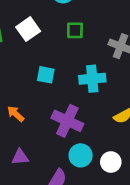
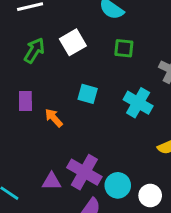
cyan cross: (92, 79) -> (138, 103), turned 30
orange arrow: (16, 114) -> (54, 118), moved
purple cross: (67, 121) -> (84, 172), moved

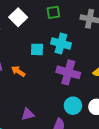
cyan cross: (138, 103) -> (61, 43), moved
purple cross: (84, 172) -> (68, 72), moved

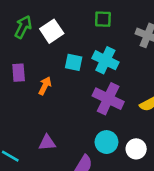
white square: (18, 17) -> (52, 31), moved
orange arrow: (18, 71) -> (45, 86), turned 72

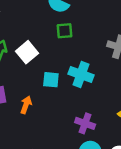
green square: (103, 19) -> (64, 31), moved
purple cross: (108, 99) -> (85, 123), moved, size x0.7

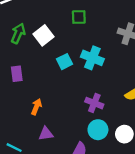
cyan square: (51, 80) -> (65, 62), turned -35
orange arrow: (26, 105) -> (36, 107), moved

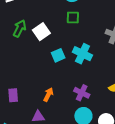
purple rectangle: (17, 74) -> (13, 95), moved
orange arrow: (36, 107) -> (48, 95), moved

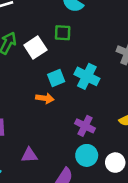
green square: (73, 18) -> (63, 33), moved
orange arrow: (48, 95) -> (45, 98), moved, turned 72

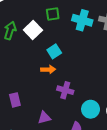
cyan cross: (87, 76) -> (82, 20), moved
purple cross: (85, 126) -> (65, 90), moved

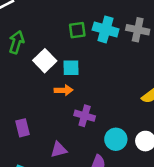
green square: (53, 14) -> (77, 30), moved
white square: (33, 30) -> (45, 61), moved
cyan square: (54, 51) -> (71, 68), turned 32

